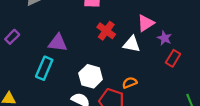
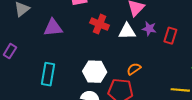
purple star: (164, 38) -> (149, 29), moved
purple triangle: (58, 43) -> (53, 28), moved

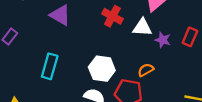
purple triangle: (53, 28) -> (60, 15), turned 30
purple star: (149, 29) -> (163, 40), moved

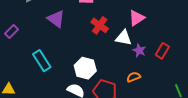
cyan rectangle: (50, 66) -> (42, 61), turned -55
orange semicircle: (146, 70) -> (134, 77), moved

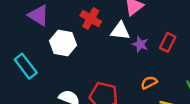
white hexagon: (85, 68) -> (63, 43), moved
orange semicircle: (134, 77) -> (149, 83), moved

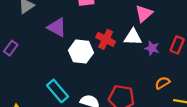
red cross: (91, 19) -> (106, 39), moved
cyan rectangle: (26, 66) -> (58, 91), moved

